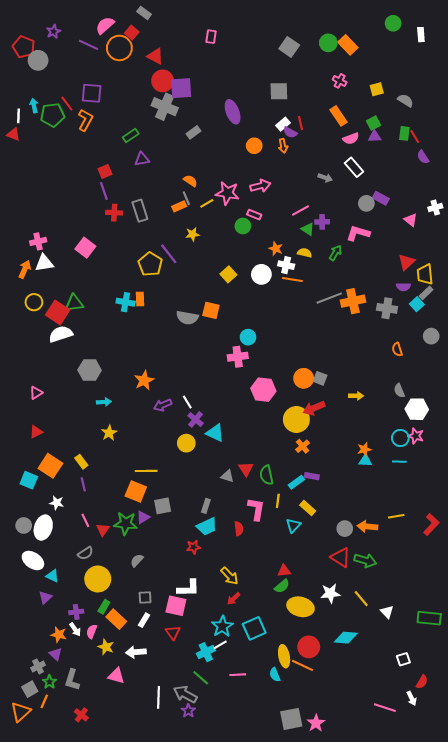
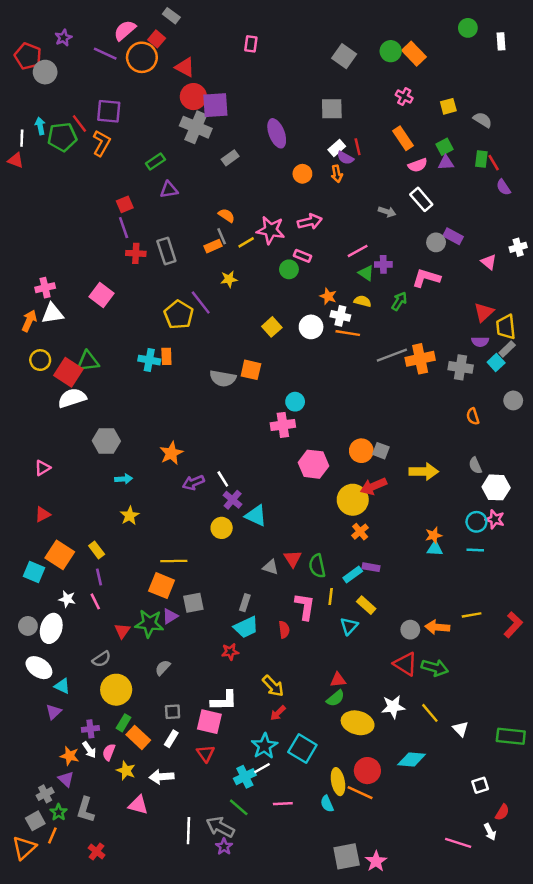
yellow arrow: (356, 396) -> (424, 472), size x1.6
pink line: (85, 520) -> (95, 601), moved
cyan square: (254, 628) -> (302, 749), turned -35

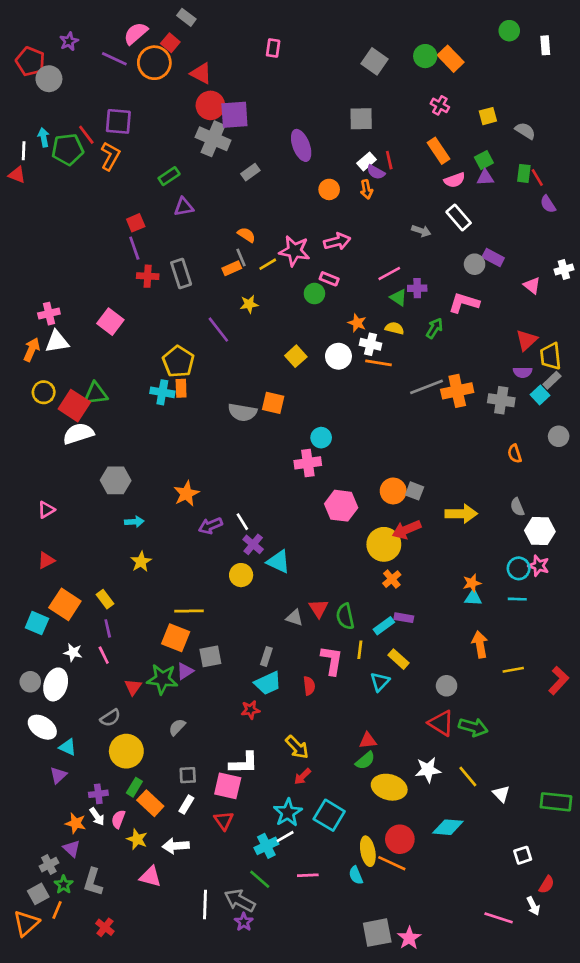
yellow pentagon: (179, 315) -> (178, 362), moved
orange arrow: (437, 627) -> (480, 644), moved, turned 75

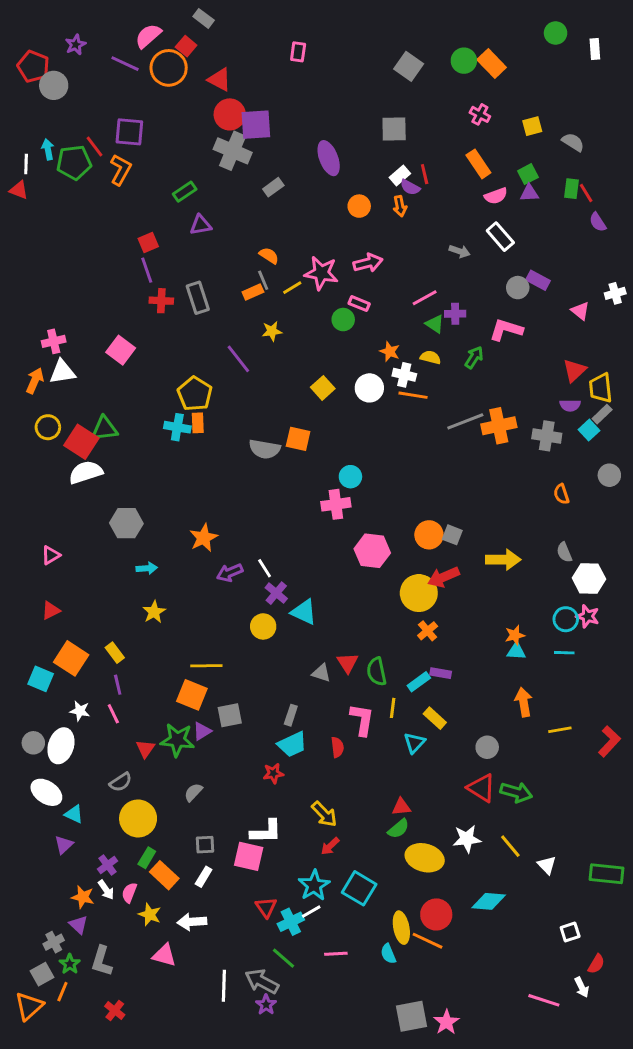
purple cross: (98, 794) -> (108, 865), turned -30
red triangle: (224, 821) -> (266, 907), moved

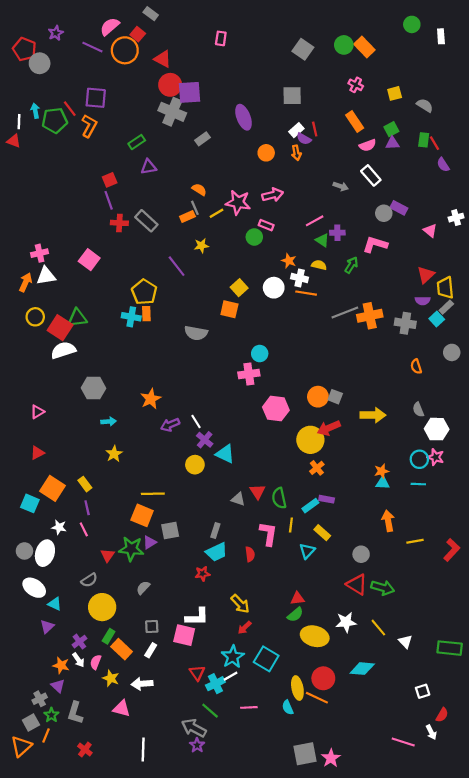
gray rectangle: (198, 298) -> (146, 221), turned -30
orange square: (298, 439) -> (229, 309), moved
white line: (224, 986) -> (143, 750), moved

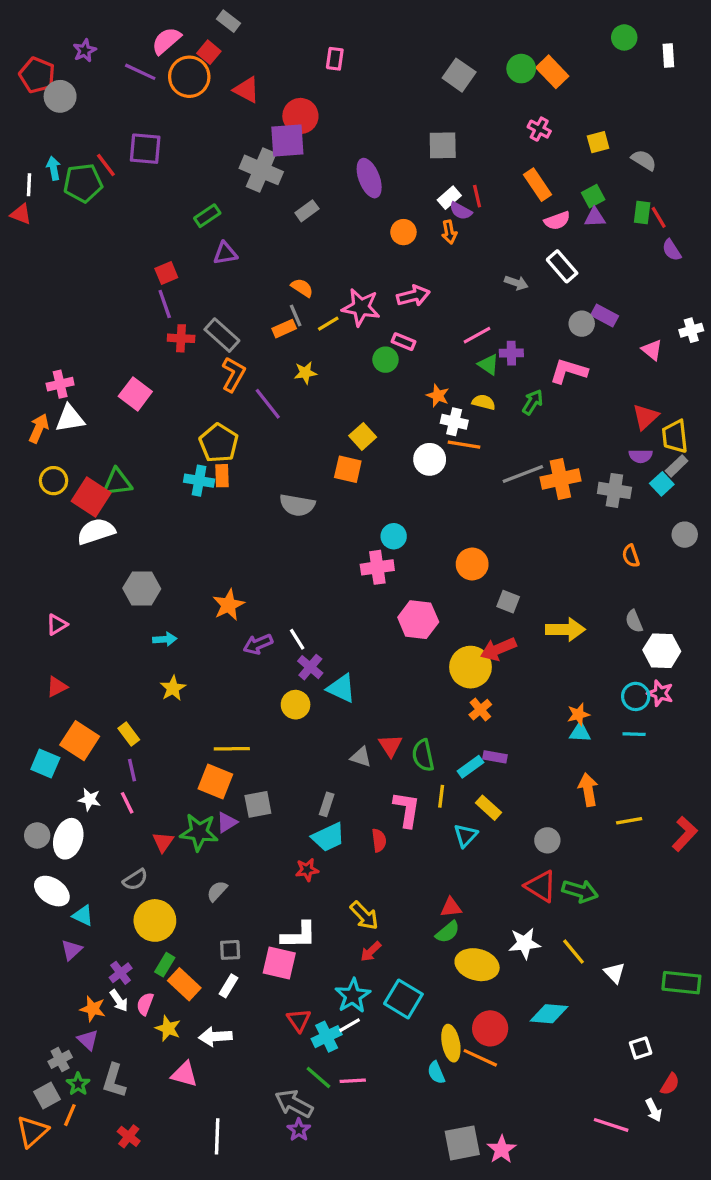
red circle: (170, 85) -> (300, 116), moved
orange L-shape: (89, 126) -> (233, 374), moved
white circle: (274, 288) -> (430, 459), moved
orange circle: (318, 397) -> (472, 564), moved
pink line: (249, 707) -> (353, 1081), moved

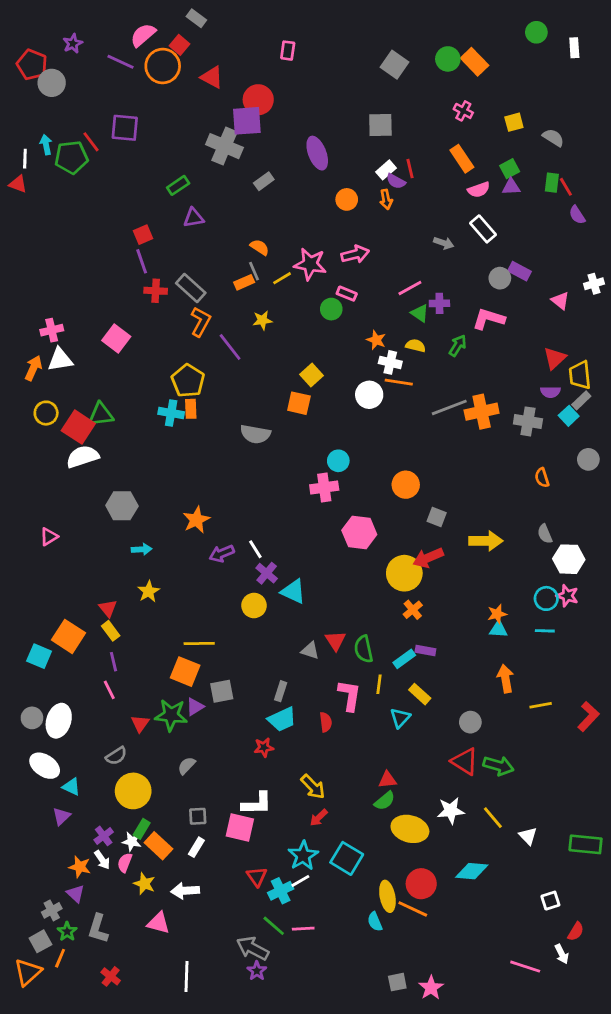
red triangle: (57, 687) -> (108, 608), moved, turned -42
white star: (90, 799) -> (132, 842), moved
gray square: (462, 1143) -> (397, 982), size x0.6

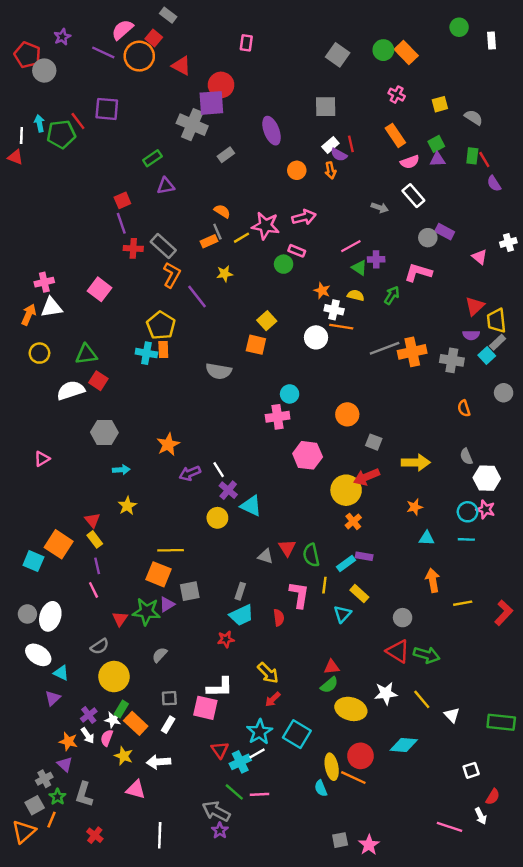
red square: (78, 427) -> (98, 381), moved, size x0.7
orange star: (497, 614) -> (415, 507), moved

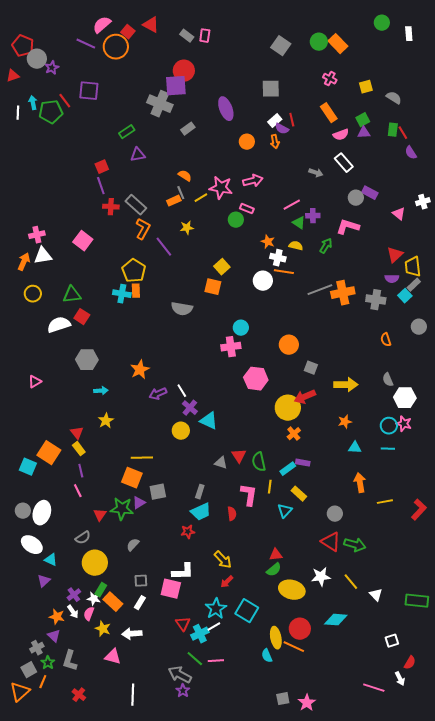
gray rectangle: (168, 15) -> (187, 36), moved
purple star: (62, 37) -> (52, 68), moved
red triangle: (181, 66) -> (151, 25), moved
red triangle: (15, 157) -> (13, 76), moved, turned -40

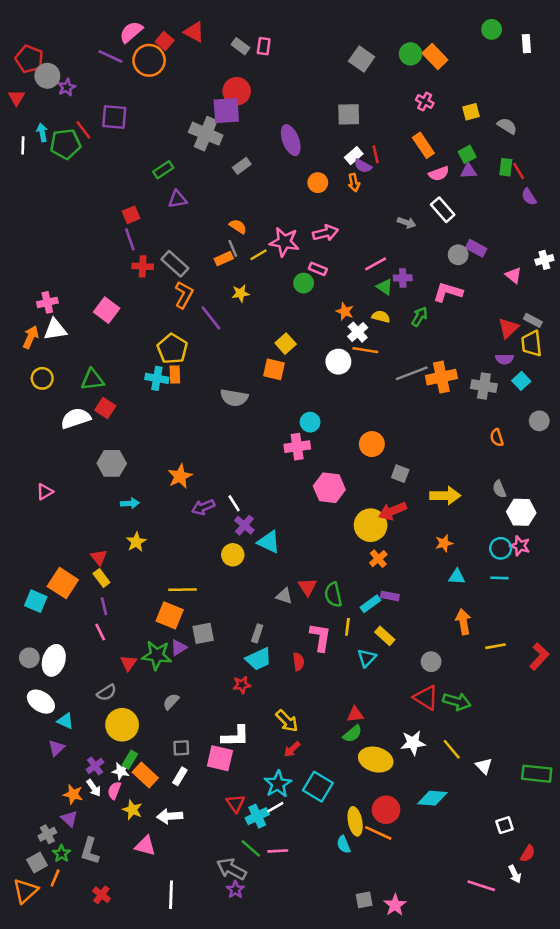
red triangle: (13, 76) -> (16, 98), turned -40
white cross: (278, 258) -> (358, 332), turned 35
gray rectangle: (414, 285) -> (533, 320), moved, turned 72

